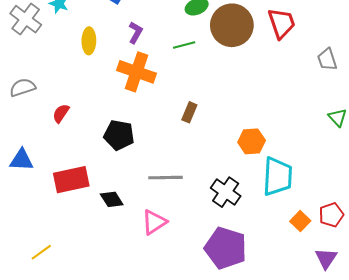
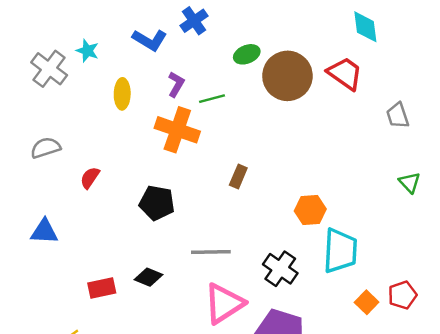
red trapezoid: (282, 23) -> (345, 73), turned -36
green line: (184, 45) -> (212, 99), moved
red rectangle: (71, 180) -> (102, 288), moved, size x0.7
black diamond: (112, 199) -> (149, 277), turned -35
pink triangle: (154, 222) -> (224, 303), moved, size x1.4

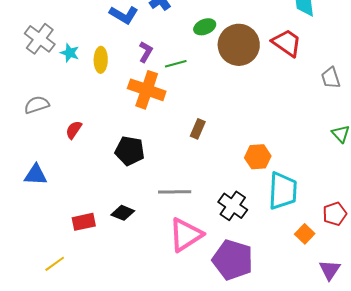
cyan star: (87, 51) -> (70, 53), moved
red pentagon: (402, 295) -> (335, 214), moved

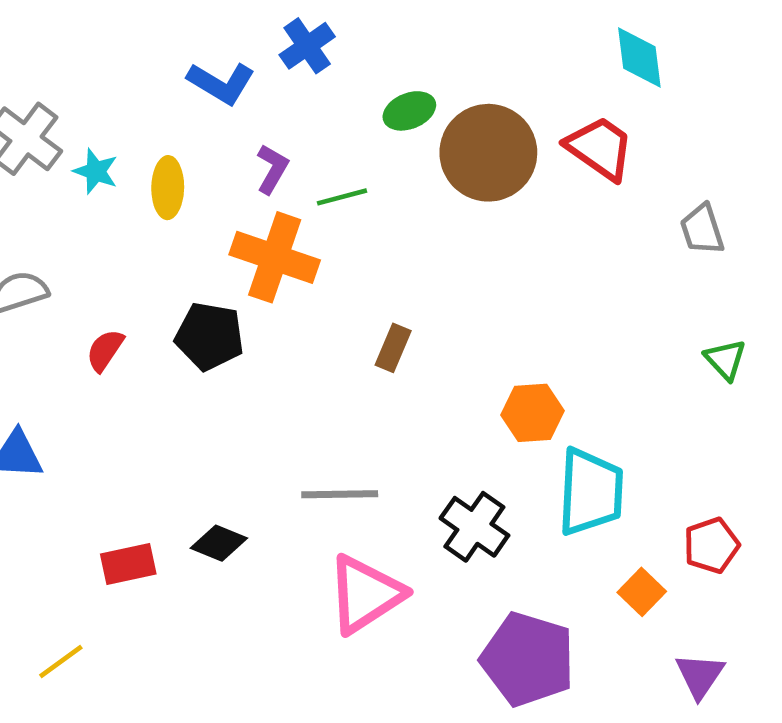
black pentagon: (130, 151) -> (210, 336), moved
purple pentagon: (233, 260) -> (528, 659), moved

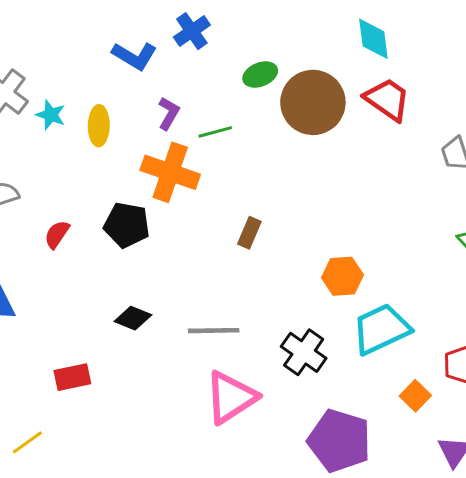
cyan diamond: (639, 57) -> (373, 39), moved
cyan trapezoid: (591, 492) -> (381, 329), turned -118
black diamond: (219, 543) -> (133, 318), moved

